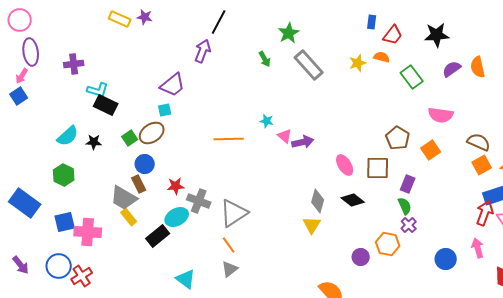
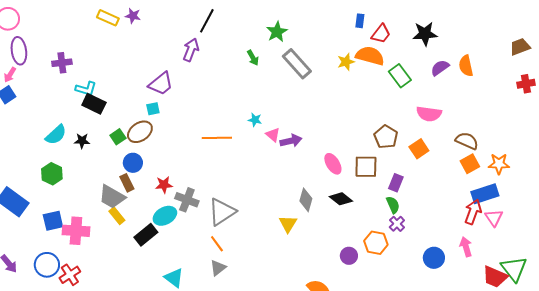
orange semicircle: (382, 57) -> (370, 56), size x1.8
yellow triangle: (312, 225) -> (288, 224), moved

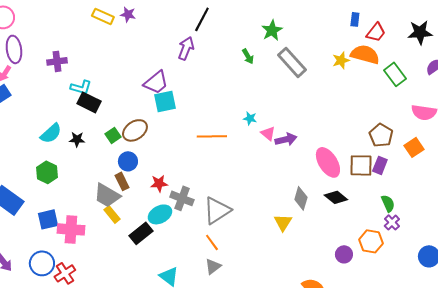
cyan square: (153, 109) -> (165, 101), moved, size x1.6
pink ellipse: (333, 164) -> (328, 162), size x1.4
purple rectangle: (396, 183) -> (380, 165), moved

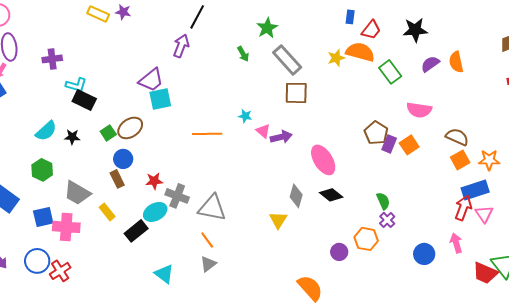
brown square: (361, 165) -> (296, 93), moved
purple rectangle: (380, 165) -> (389, 144), moved
gray trapezoid: (107, 195) -> (77, 193), moved
gray triangle: (217, 210) -> (212, 208), turned 44

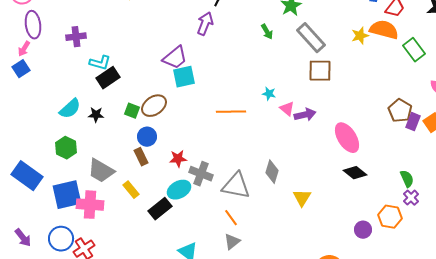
black rectangle: (84, 100) -> (108, 78), turned -60
green square: (108, 133) -> (132, 111), turned -35
gray diamond: (296, 196) -> (272, 172), moved
blue square: (43, 217) -> (67, 195), size x1.4

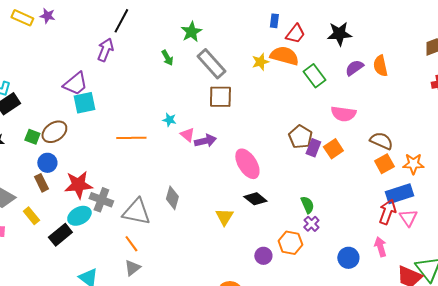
red star: (178, 159) -> (78, 185), size x1.6
yellow triangle: (302, 198) -> (224, 217), moved

